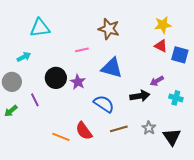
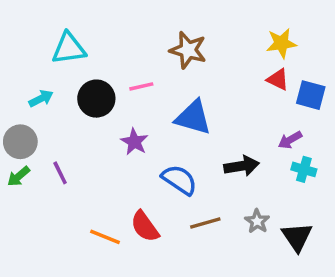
black circle: (56, 78) -> (96, 99), moved
purple arrow: (157, 81) -> (290, 140), moved
green arrow: (11, 111) -> (19, 176), moved

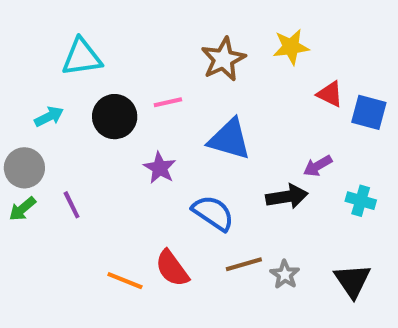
yellow star: (281, 43) -> (291, 47), moved
brown star: (188, 50) -> (223, 59), turned 30
purple arrow: (290, 140) -> (318, 166), moved
gray star: (257, 221) -> (285, 274), moved

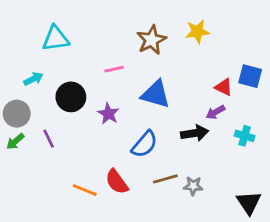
red triangle: (330, 94) -> (224, 87), moved
black circle: (115, 117) -> (71, 97), moved
blue semicircle: (213, 213) -> (145, 144), turned 96
gray star: (285, 274) -> (193, 186), turned -30
black triangle: (353, 281) -> (249, 203), moved

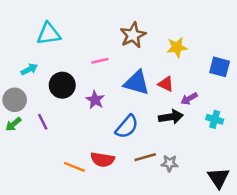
yellow star: (197, 32) -> (177, 47), moved
red triangle: (224, 87) -> (166, 84), moved
red semicircle: (117, 182) -> (102, 160), turned -45

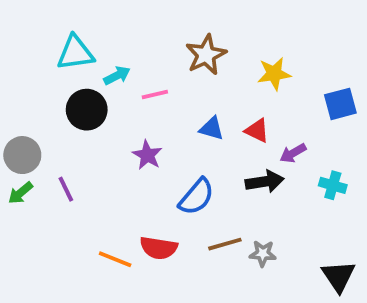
blue square: (220, 67) -> (340, 104), turned -30
cyan arrow: (29, 69) -> (117, 76), moved
blue triangle: (137, 83) -> (212, 129), size x0.6
black circle: (62, 85) -> (87, 110), moved

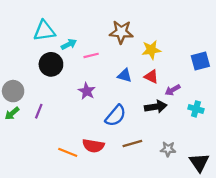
brown star: (206, 55) -> (121, 32), turned 30
yellow star: (274, 74) -> (151, 50), moved
purple line: (66, 189) -> (39, 111), turned 48
gray star: (263, 254) -> (168, 149), moved

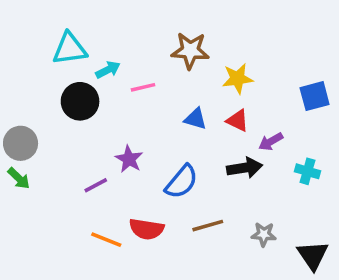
purple star: (87, 91) -> (129, 159), moved
purple line: (39, 111) -> (96, 185), moved, turned 40
green arrow: (12, 113) -> (19, 178), turned -96

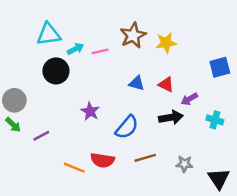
brown star: (190, 51) -> (133, 35), turned -30
yellow star: (238, 79) -> (166, 43), moved
pink line: (143, 87) -> (100, 51), moved
purple line: (96, 185) -> (41, 136), moved

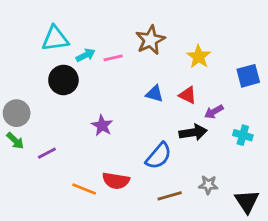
yellow star: (166, 43) -> (199, 57), moved, turned -30
blue semicircle: (127, 127) -> (159, 156), moved
brown line: (145, 158) -> (170, 196), moved

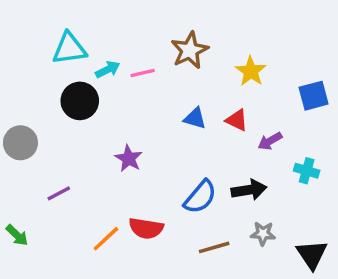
black arrow: (193, 132) -> (249, 190), moved
green arrow: (15, 141) -> (17, 235), moved
orange line: (84, 189) -> (106, 239), turned -65

